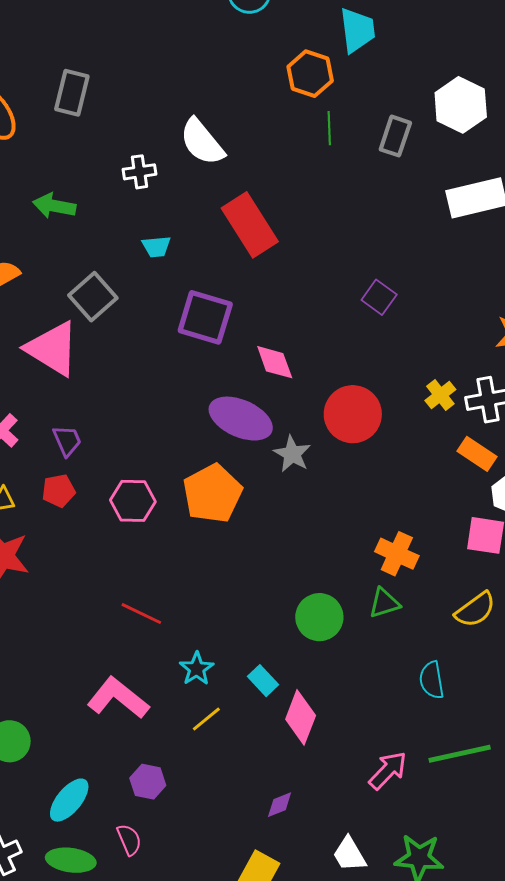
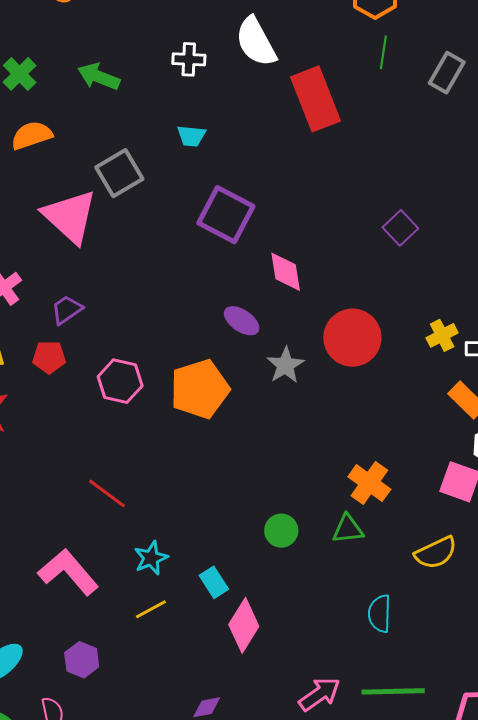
red rectangle: (250, 225) -> (316, 99), moved
purple ellipse: (241, 419) -> (242, 321), size x0.6
purple trapezoid: (67, 441) -> (67, 310), turned -112
green circle: (319, 617) -> (281, 531), size x0.7

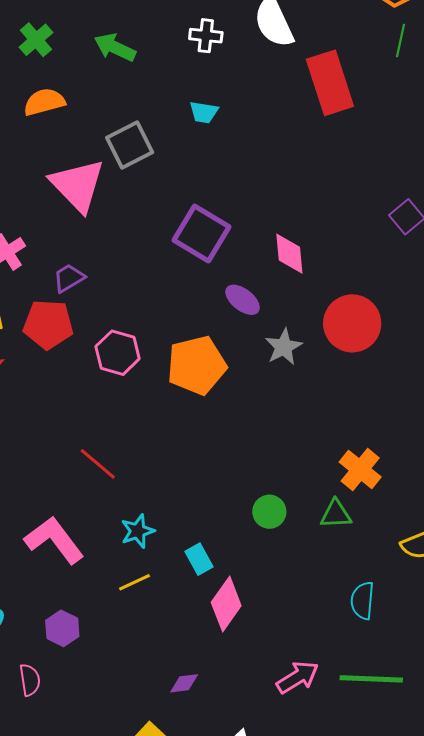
purple square: (226, 215) -> (202, 233), moved
red pentagon: (49, 357) -> (48, 324), size x1.5

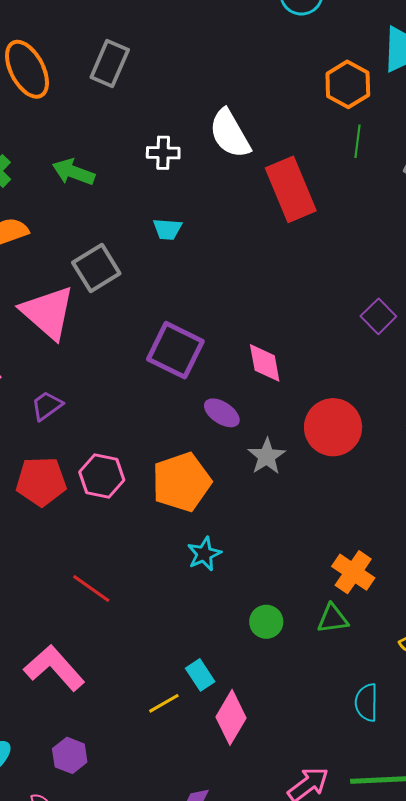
red pentagon: (48, 324) -> (41, 481), moved
cyan star: (138, 531) -> (204, 554), moved
yellow line: (135, 582) -> (164, 703), moved

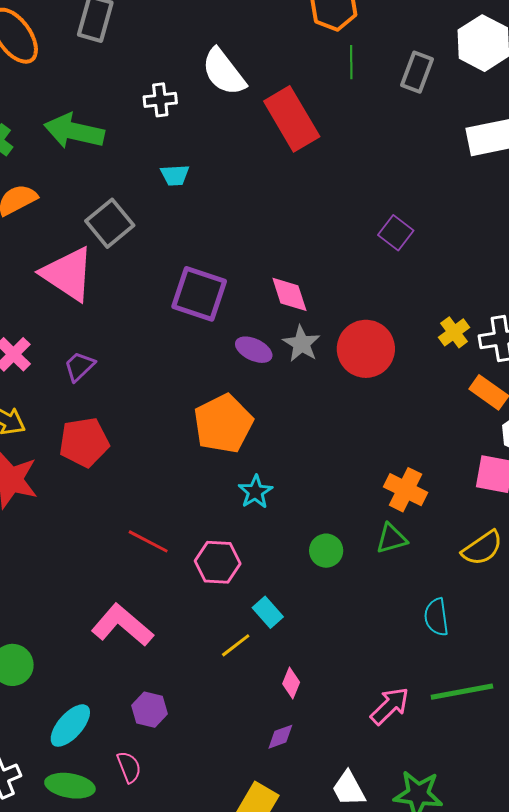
green arrow: (73, 172) -> (74, 131), size x1.4
gray star: (267, 456) -> (301, 344), moved
pink hexagon: (102, 476) -> (218, 562), moved
pink diamond: (231, 717) -> (291, 683), moved, size x0.6

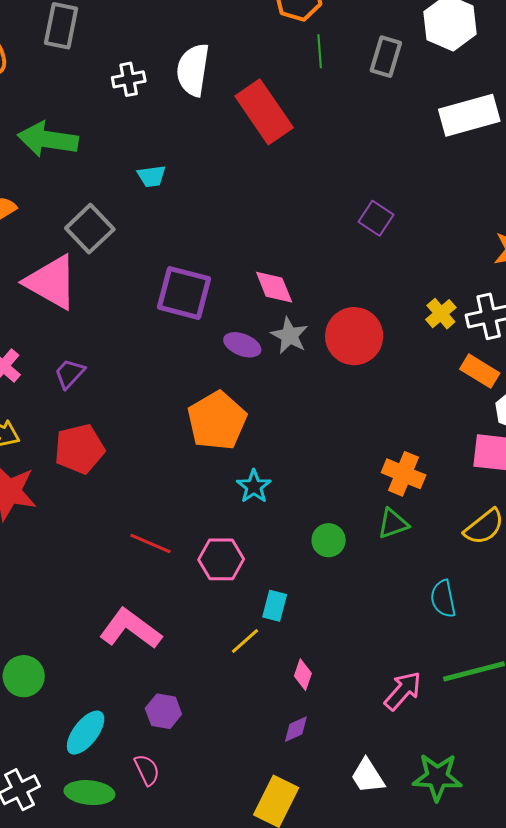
white semicircle: (224, 72) -> (193, 70), turned 50
white cross: (160, 100) -> (129, 79), moved
cyan rectangle: (268, 612) -> (275, 606), turned 60

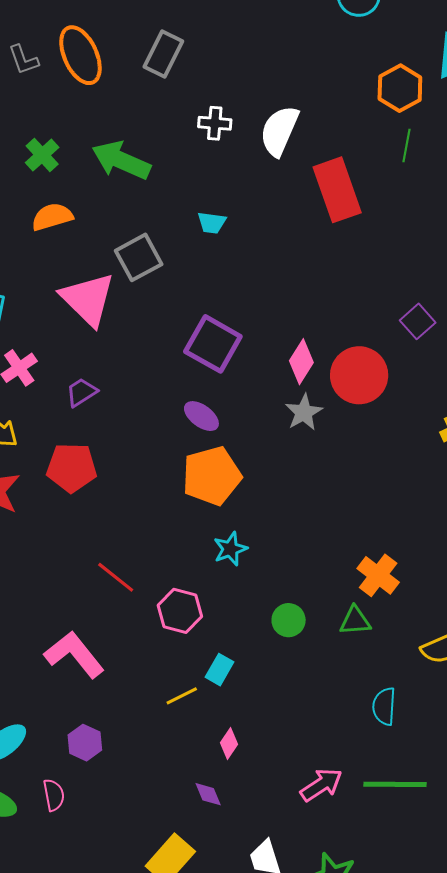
pink diamond: (274, 287) -> (301, 362), turned 39
red circle: (354, 336) -> (359, 375), moved
purple ellipse: (242, 345) -> (201, 416), moved
purple diamond: (296, 729) -> (208, 794), turned 76

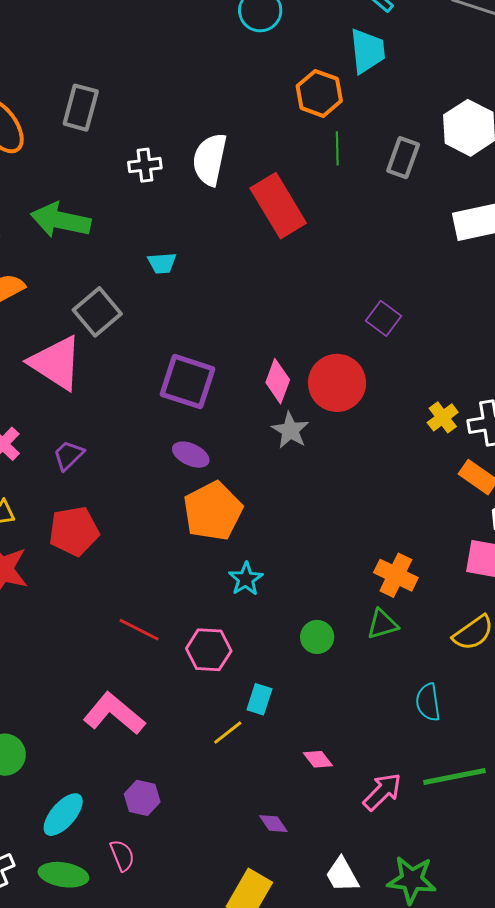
pink diamond: (229, 743) -> (318, 759), moved, turned -60

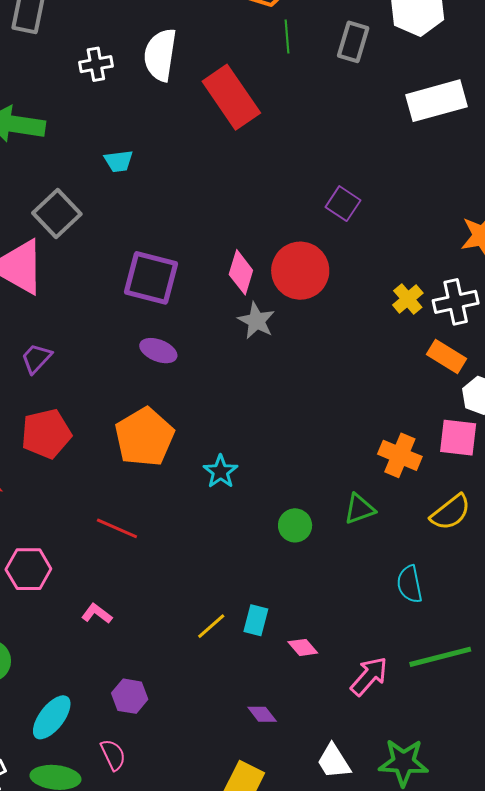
orange pentagon: (213, 511) -> (144, 437), moved
orange cross: (396, 575) -> (400, 455), moved
pink hexagon: (209, 650) -> (28, 569), moved
cyan rectangle: (259, 699) -> (256, 620), moved
pink L-shape: (114, 714) -> (97, 614), size x0.5

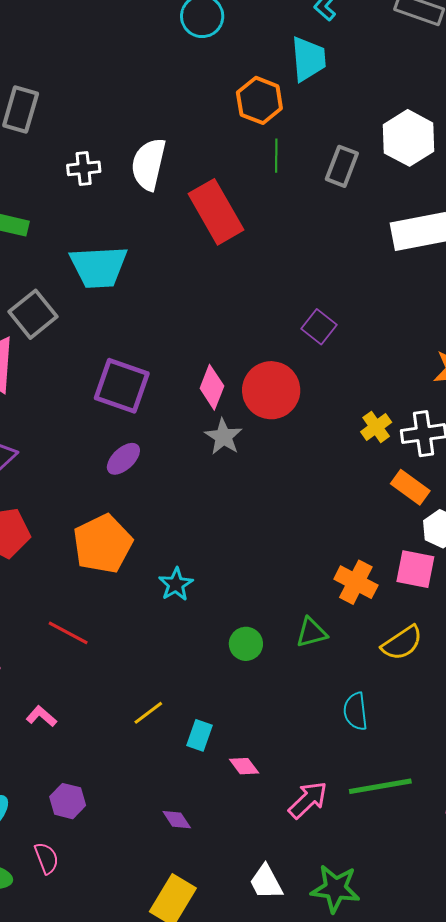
cyan trapezoid: (119, 161) -> (99, 267), size x2.0
purple ellipse: (158, 351) -> (123, 459), turned -69
yellow line: (211, 626) -> (148, 713), moved
purple diamond: (262, 714) -> (177, 820), moved

